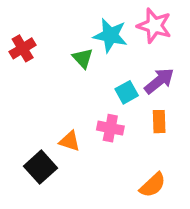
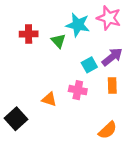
red cross: (23, 48) -> (29, 34), moved, turned 30
black square: (40, 167) -> (16, 119), moved

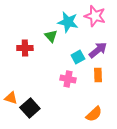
red cross: (29, 34) -> (25, 48), moved
orange triangle: (49, 99) -> (11, 98), moved
black square: (16, 119) -> (30, 108), moved

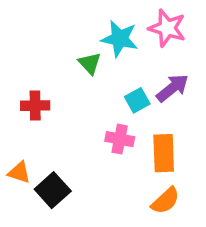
red cross: (25, 48) -> (35, 106), moved
orange rectangle: (98, 75) -> (164, 153), moved, size x1.5

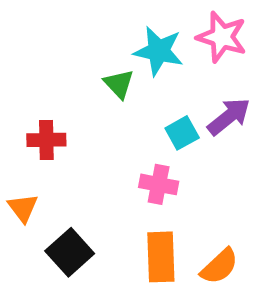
orange rectangle: (164, 153) -> (161, 257), moved
orange triangle: (19, 172) -> (23, 208), moved, turned 35

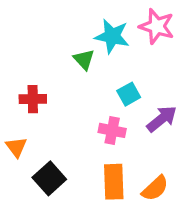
purple arrow: (229, 117) -> (162, 119), moved

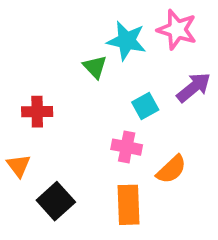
purple arrow: (162, 119) -> (194, 87), moved
orange semicircle: (155, 188) -> (171, 169), moved

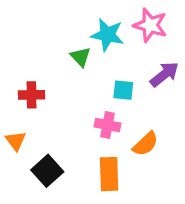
cyan square: (145, 106) -> (123, 90), turned 35

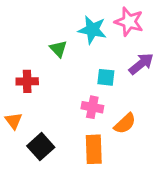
green triangle: (81, 57) -> (58, 49), moved

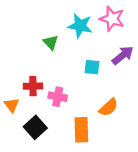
red cross: (27, 81) -> (33, 86), moved
pink cross: (92, 107) -> (58, 97), moved

